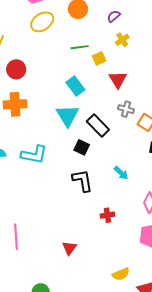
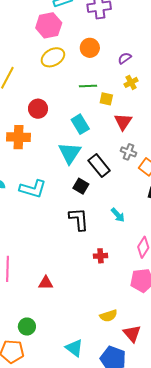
yellow square: (99, 58) -> (106, 99), turned 32
red circle: (16, 69) -> (38, 109), moved
red triangle: (69, 248) -> (46, 283), moved, turned 49

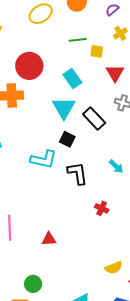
red circle: (38, 109) -> (29, 66), size x1.4
black square: (81, 186) -> (67, 139), moved
cyan L-shape: (33, 189) -> (44, 159), moved
red cross: (100, 256) -> (102, 208), turned 32

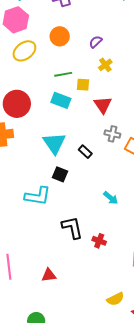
cyan rectangle: (72, 79) -> (61, 100), moved, turned -30
black rectangle: (94, 118) -> (85, 152), size x0.6
black L-shape: (77, 173) -> (72, 227), moved

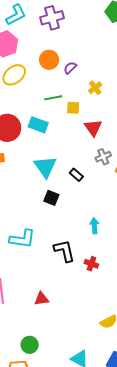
purple semicircle: (96, 42) -> (70, 68), moved
cyan rectangle: (61, 100) -> (38, 125), moved
gray cross: (112, 134) -> (103, 157), turned -35
cyan L-shape: (38, 196) -> (22, 239), moved
cyan arrow: (111, 198) -> (94, 226), moved, turned -133

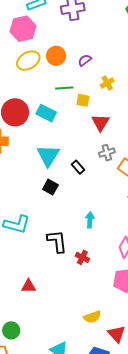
orange circle: (49, 60) -> (56, 56), moved

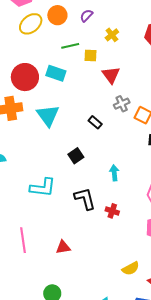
cyan triangle: (48, 156) -> (48, 115), moved
black square: (50, 187) -> (76, 156), moved, turned 35

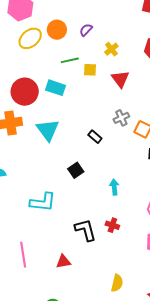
red triangle: (111, 75) -> (120, 79), moved
black L-shape: (85, 199) -> (86, 230), moved
yellow semicircle: (131, 268) -> (117, 283), moved, turned -48

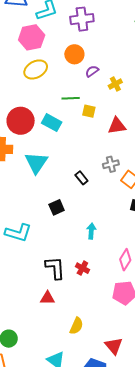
orange circle: (57, 30) -> (74, 54), moved
yellow cross: (111, 49) -> (115, 84), moved
red triangle: (120, 79) -> (117, 126), turned 48
red triangle: (63, 262) -> (47, 298), moved

